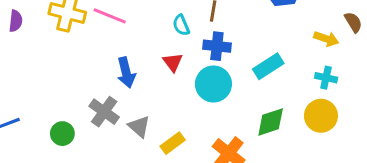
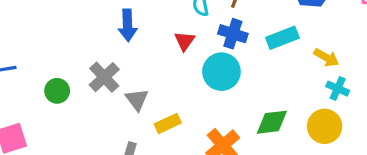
yellow arrow: (326, 39) -> (326, 58), moved
cyan rectangle: (268, 66) -> (282, 38), moved
blue arrow: (126, 72) -> (128, 25), moved

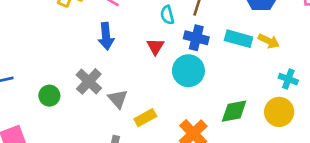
cyan rectangle: (282, 38) -> (239, 39), turned 40
yellow arrow: (326, 58) -> (269, 41), moved

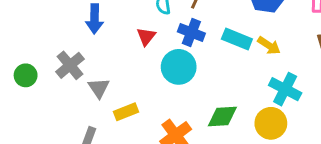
cyan cross: (288, 79) -> (285, 89), size x1.5

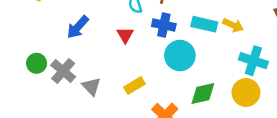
blue arrow: (94, 19) -> (78, 27), turned 50
cyan circle: (179, 67) -> (180, 56), moved
green circle: (26, 75) -> (37, 63), moved
yellow rectangle: (126, 112) -> (134, 85), moved

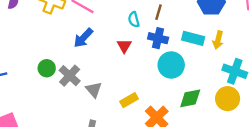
yellow arrow: (233, 25) -> (218, 40), turned 78
yellow rectangle: (134, 85) -> (129, 100), moved

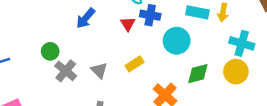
blue cross: (158, 38) -> (150, 15), moved
gray cross: (70, 76) -> (66, 71), moved
yellow rectangle: (129, 100) -> (135, 64), moved

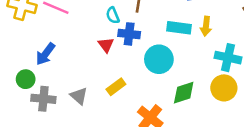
blue arrow: (86, 18) -> (45, 54), moved
gray cross: (66, 71) -> (43, 99), turned -30

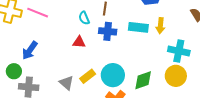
blue cross: (129, 34) -> (108, 31), moved
red triangle: (106, 45) -> (79, 42), turned -48
cyan circle: (159, 59) -> (113, 75), moved
gray triangle: (79, 96) -> (66, 83), moved

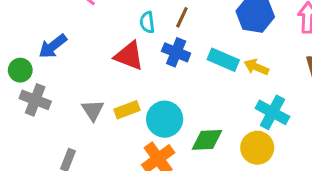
yellow arrow: (160, 26) -> (256, 67), turned 91
red triangle: (79, 42) -> (129, 56), size x1.5

